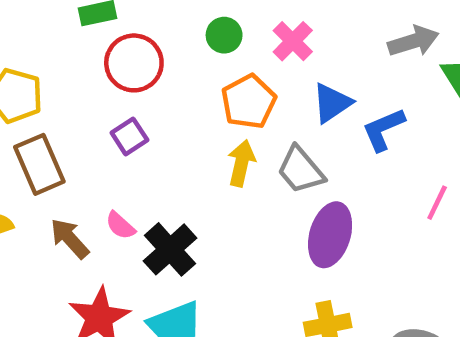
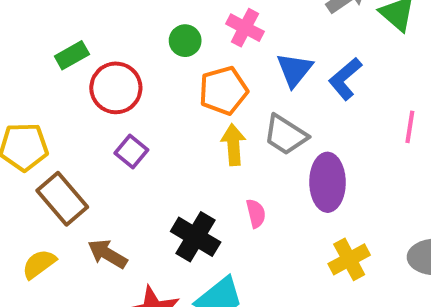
orange pentagon: (249, 102) -> (223, 91), turned 30
pink semicircle: (120, 226) -> (256, 213), moved, turned -128

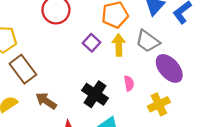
purple square: (131, 151) -> (92, 43), moved
purple ellipse: (327, 182) -> (169, 68), turned -44
yellow cross: (349, 259) -> (159, 104), moved

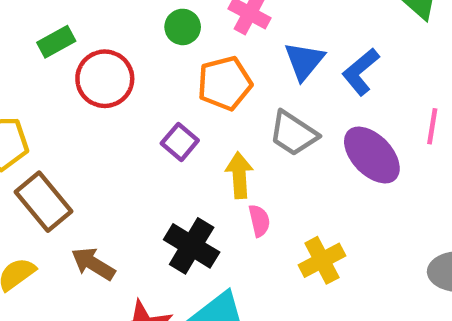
yellow arrow: (119, 45) -> (239, 175), moved
purple ellipse: (169, 68) -> (372, 155), moved

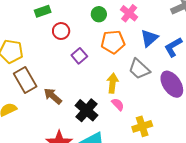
red circle: (105, 79) -> (61, 31), size x0.7
purple square: (180, 142) -> (79, 56), moved
pink semicircle: (259, 221) -> (118, 104), turned -40
brown arrow: (93, 264) -> (53, 96), moved

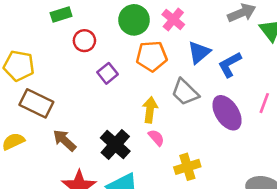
green circle: (99, 14) -> (134, 20), size x1.5
brown rectangle: (25, 80) -> (36, 103), turned -35
brown arrow: (53, 96) -> (64, 140), moved

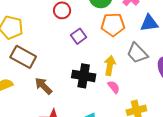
blue triangle: (199, 52) -> (149, 23), turned 30
black cross: (115, 144) -> (84, 76), moved, turned -35

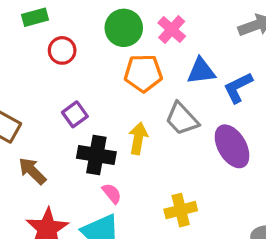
purple square: (79, 36) -> (75, 114), moved
pink semicircle: (114, 87) -> (112, 193), moved

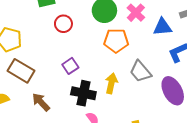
blue triangle: (201, 71) -> (162, 27), moved

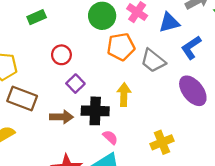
red circle: (63, 24) -> (61, 55), moved
gray trapezoid: (140, 71) -> (153, 61), moved
brown arrow: (41, 102) -> (61, 117), moved, turned 144

